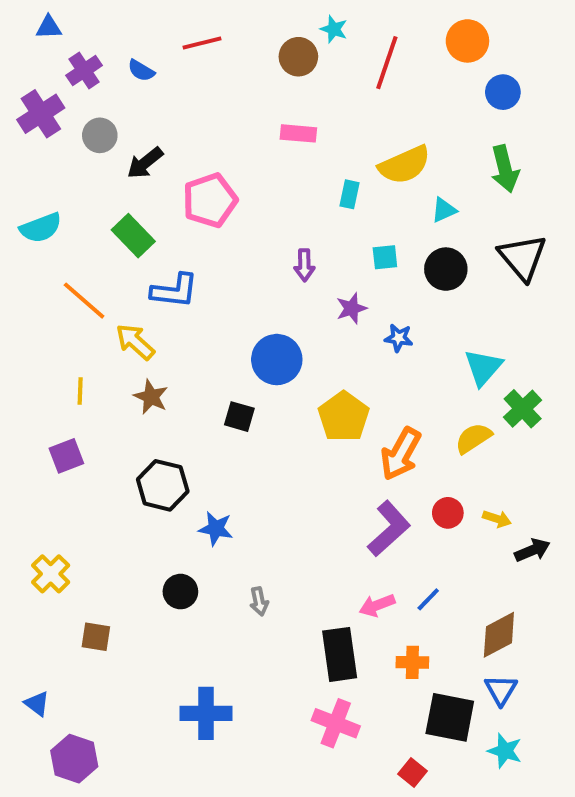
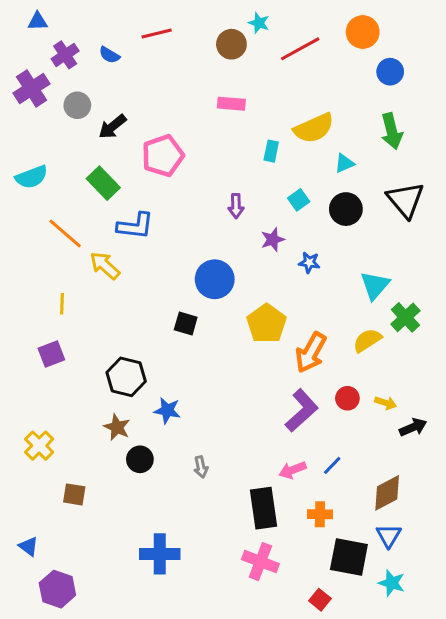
red line: (387, 63) -> (300, 49), turned 42
cyan square: (385, 257) -> (299, 200), turned -30
brown star: (151, 397) -> (117, 427), moved

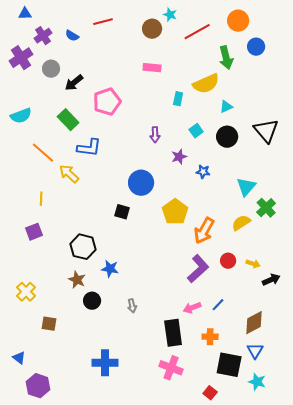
green arrow: (392, 131) -> (226, 58), moved

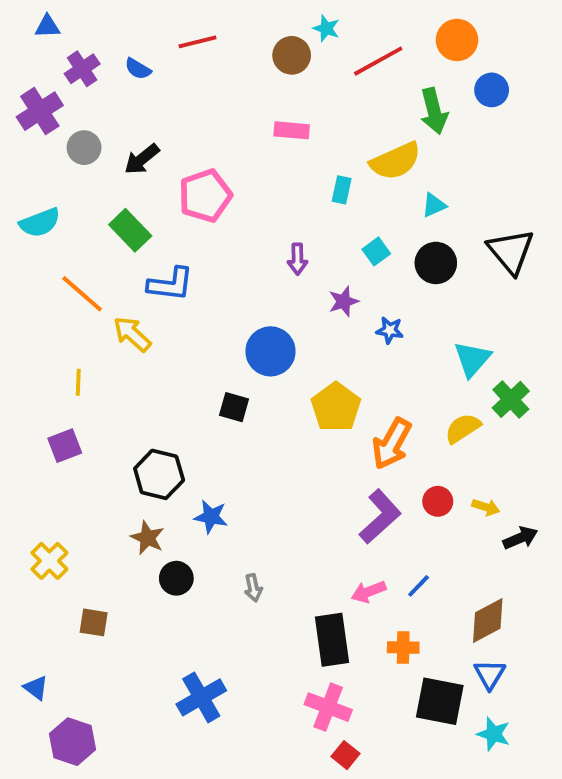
gray circle: (51, 69) -> (84, 148), moved
blue cross: (105, 363) -> (201, 697), turned -30
red square: (210, 393) -> (345, 755), moved

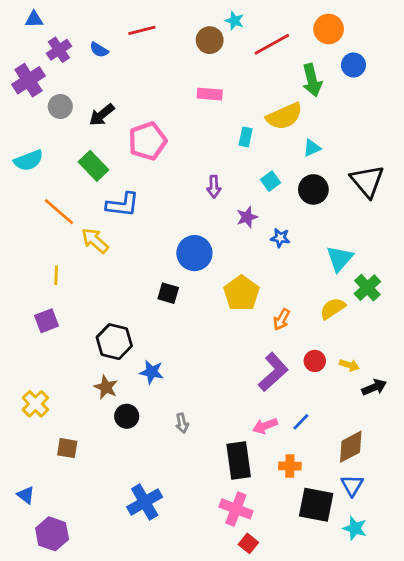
orange arrow: (392, 444) -> (282, 319), size x0.6

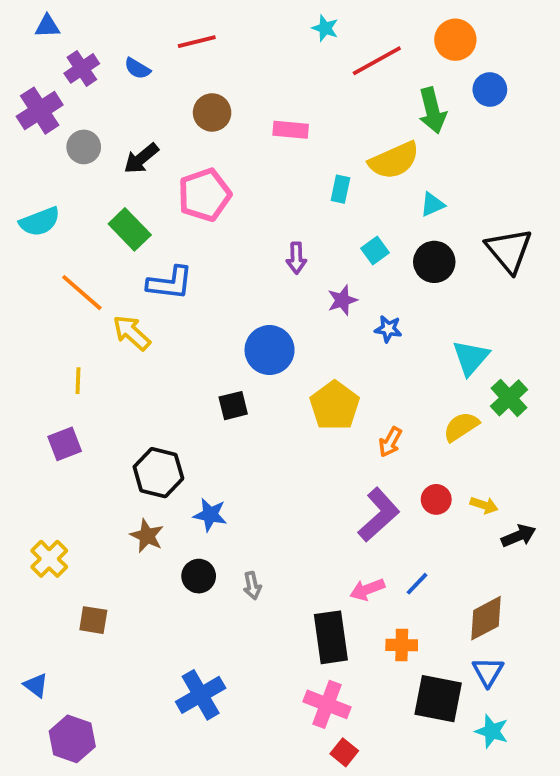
brown circle: (210, 40) -> (212, 112), moved
black square: (168, 293) -> (233, 406), turned -30
black circle: (127, 416) -> (199, 576), moved

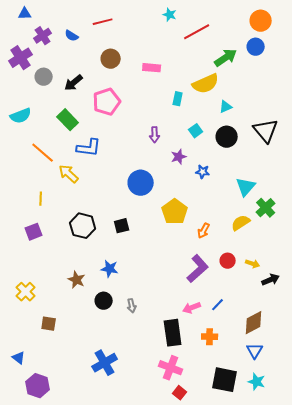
orange circle: (455, 40) -> (261, 21), moved
green arrow: (432, 111) -> (226, 58), turned -110
black square: (233, 406) -> (122, 226), moved
black hexagon: (158, 473) -> (83, 226), moved
black square: (438, 699) -> (225, 380), moved

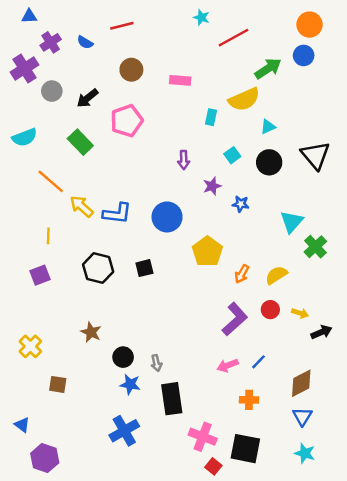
blue L-shape: (89, 148) -> (117, 213), moved
yellow semicircle: (241, 223) -> (276, 275), moved
blue star: (110, 269) -> (130, 384), moved
black rectangle: (173, 333) -> (172, 399), moved
black square: (225, 380) -> (245, 449), moved

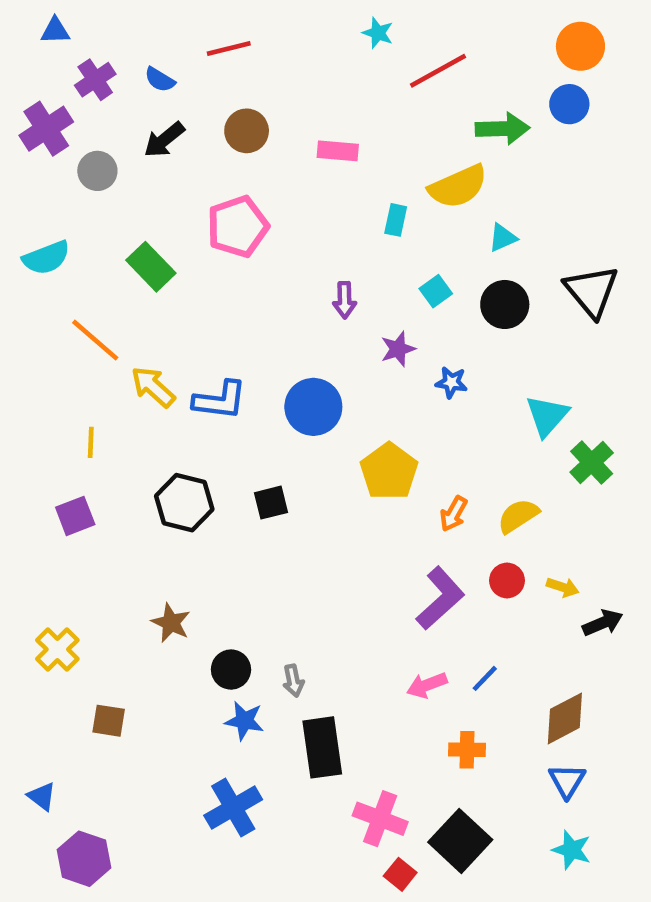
green arrow: (268, 68) -> (503, 129), turned 32
black arrow: (87, 98) -> (164, 140), moved
black square: (245, 449) -> (460, 841), turned 32

